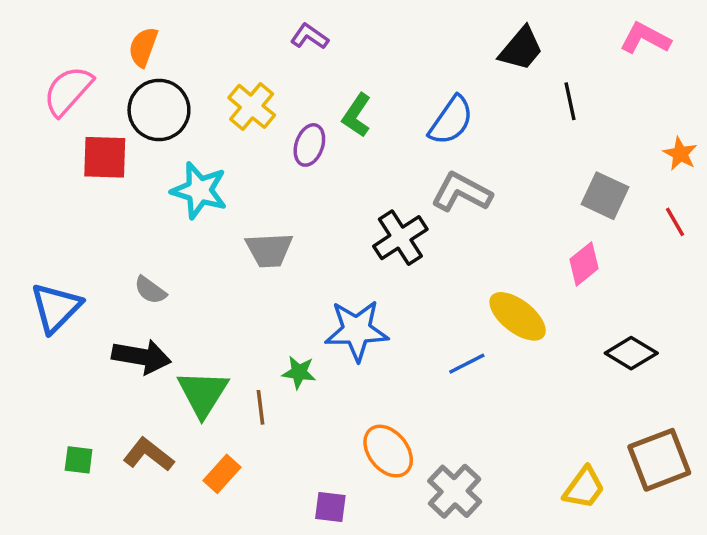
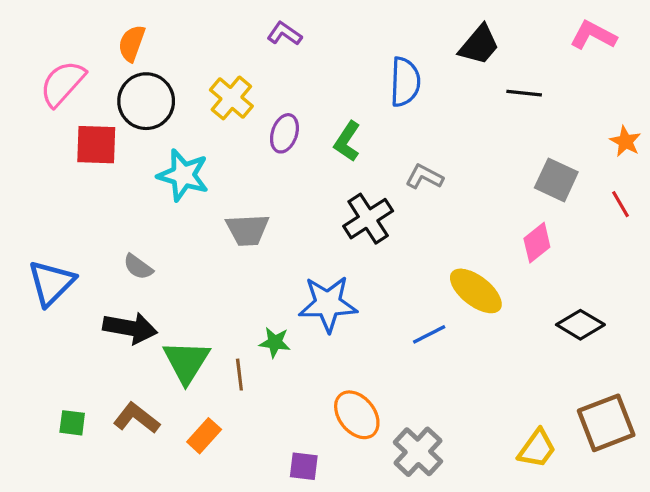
black line: (570, 101) -> (524, 93), turned -72
green L-shape: (357, 115) -> (347, 141), moved
blue semicircle: (451, 120) -> (405, 82), moved, turned -33
gray L-shape: (462, 192) -> (424, 177), size x0.7

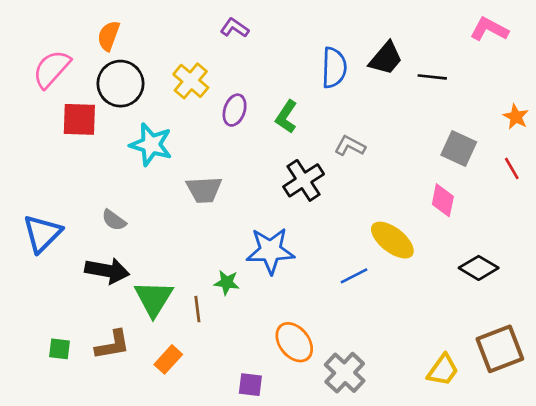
black trapezoid: (479, 45) -> (386, 58), moved
pink diamond: (537, 243) -> (443, 200), turned -40
brown L-shape: (136, 418) -> (113, 345), turned 132

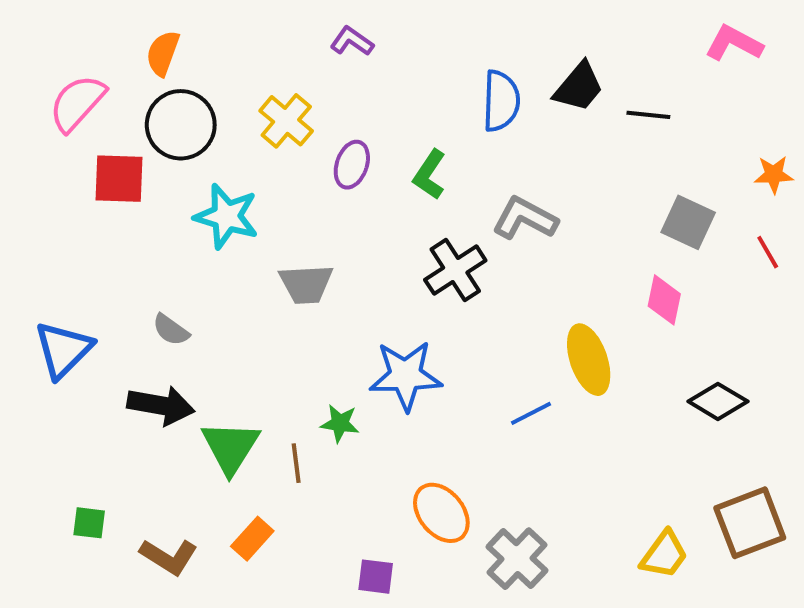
orange star: (516, 117) -> (774, 175), turned -30
gray L-shape: (350, 146) -> (525, 218), size x1.4
yellow ellipse: (392, 240) -> (589, 360), turned 33
brown L-shape: (113, 345) -> (169, 557), moved, turned 42

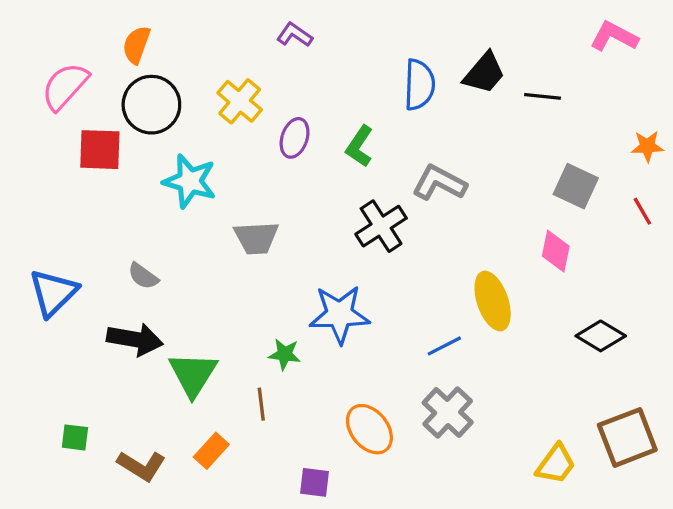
brown line: (296, 463) -> (261, 404), moved
gray cross: (517, 559) -> (448, 413), moved

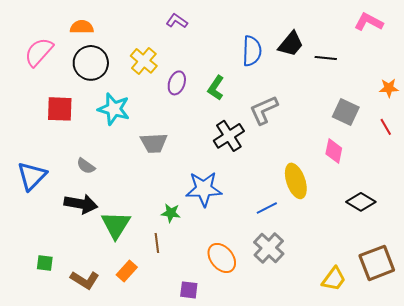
orange semicircle: (136, 45) -> (82, 27), turned 70
red square: (100, 150) -> (60, 109), moved
gray L-shape: (439, 183) -> (264, 110), turned -52

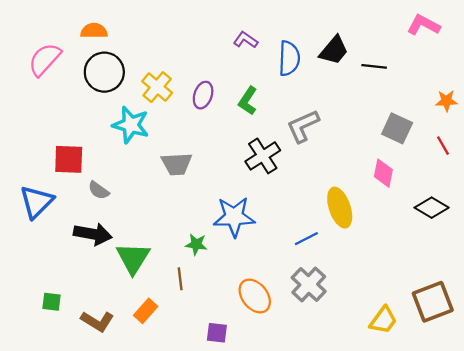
purple L-shape: (177, 21) -> (246, 40), moved
yellow cross: (144, 61) -> (157, 87), moved
red square: (60, 109) -> (69, 159), moved
black diamond: (361, 202) -> (432, 208), moved

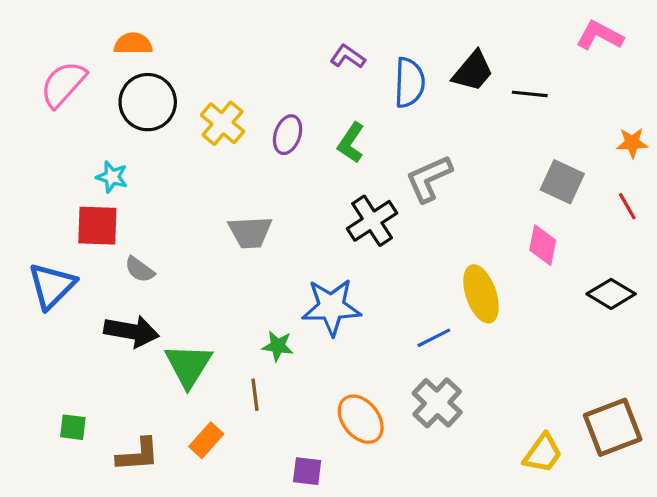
cyan star: (131, 125) -> (112, 177), moved, size x0.6
brown L-shape: (97, 321) -> (138, 455), turned -36

